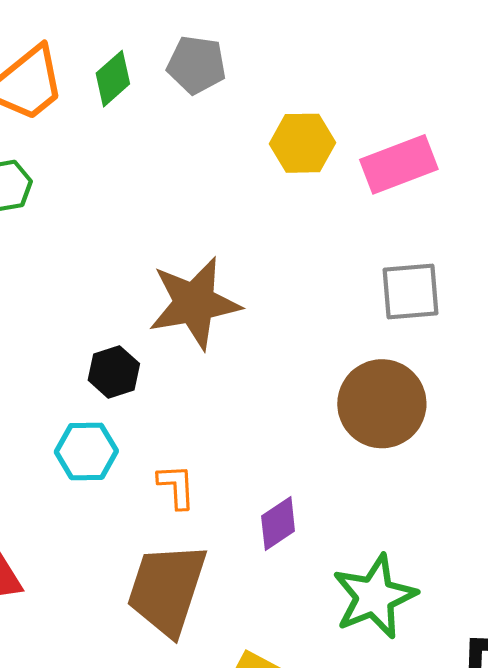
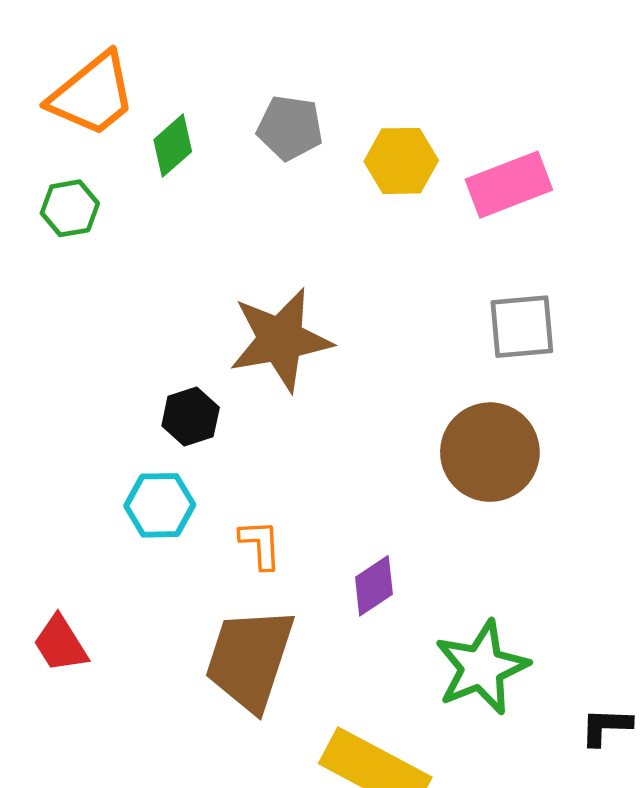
gray pentagon: (197, 65) -> (290, 128), moved
green diamond: (113, 79) -> (173, 146), moved

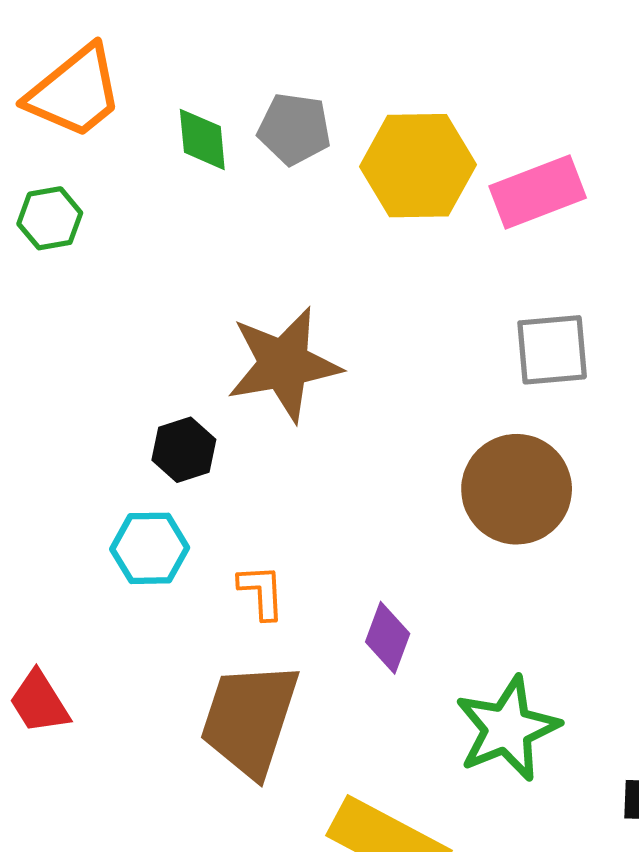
green diamond: (173, 146) -> (202, 139), moved, turned -54
yellow hexagon: (401, 161) -> (418, 166), size x1.4
purple diamond: (374, 586) -> (388, 638), turned -36

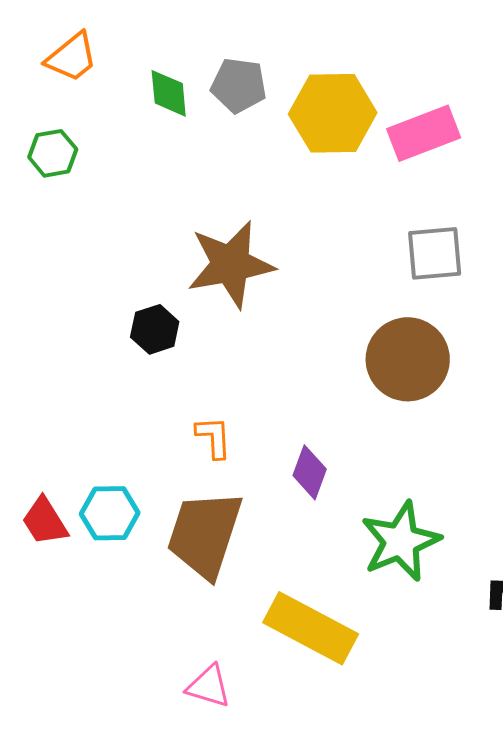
orange trapezoid: (75, 92) -> (72, 57), size x0.7
cyan hexagon: (150, 548) -> (110, 513), moved

